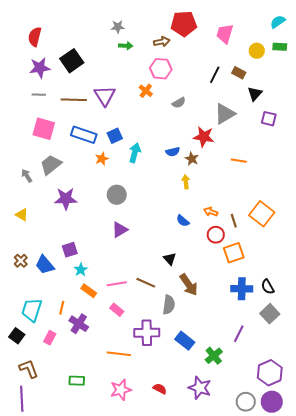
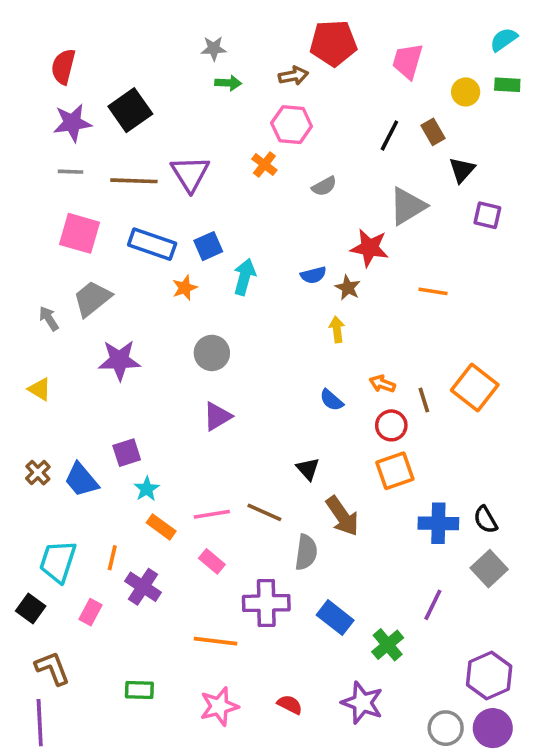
brown rectangle: (239, 73) -> (433, 132), turned 32
orange square: (234, 253) -> (395, 471), moved

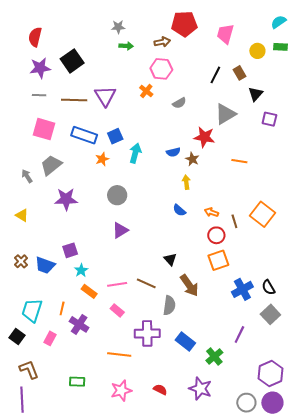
blue semicircle: (331, 400) -> (179, 210), moved
blue trapezoid: (81, 480) -> (45, 265), turned -30
blue cross: (438, 523) -> (242, 289), turned -30

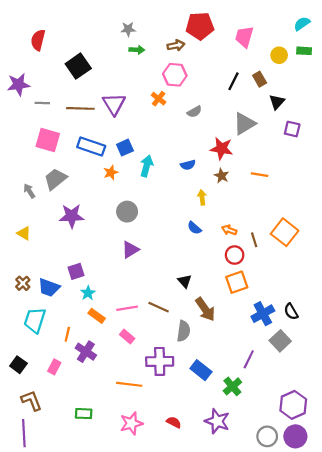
purple star: (40, 68) -> (18, 85), moved
brown star: (192, 159) -> (222, 176), moved
cyan trapezoid: (32, 310) -> (35, 320), moved
gray square: (270, 314) -> (280, 341), moved
purple line: (239, 334) -> (249, 359), moved

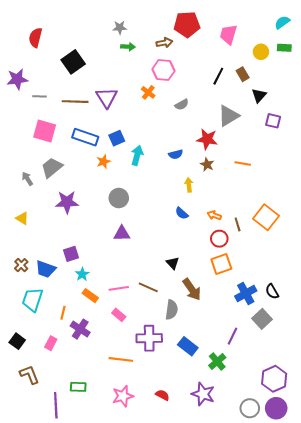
purple triangle: (130, 250) -> (122, 234), turned 30
purple line: (24, 433) -> (56, 405), moved

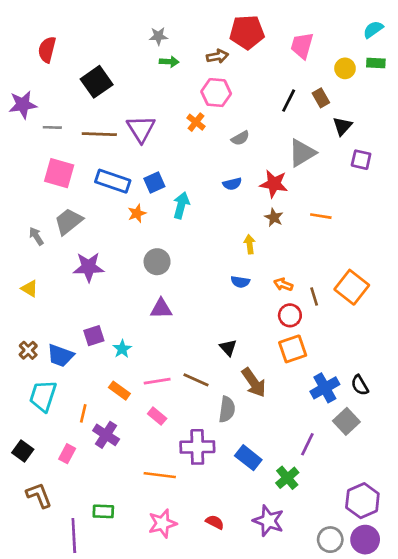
blue semicircle: (176, 154) -> (232, 184), moved
blue semicircle: (182, 213) -> (240, 282), turned -32
cyan star: (82, 274) -> (122, 349), moved

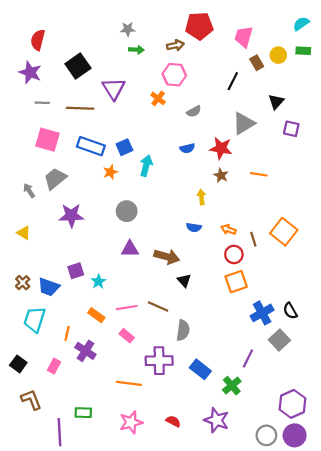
brown rectangle: (321, 98) -> (257, 63), moved
purple star: (23, 105) -> (30, 72), moved, turned 30
purple triangle: (141, 129) -> (114, 89), moved
brown arrow: (254, 383) -> (167, 257), moved, turned -40

